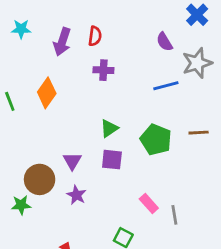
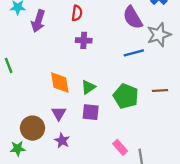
purple arrow: (62, 42) -> (38, 21), moved
purple semicircle: (164, 42) -> (133, 18), size x1.5
orange diamond: (47, 93) -> (60, 83), moved, turned -45

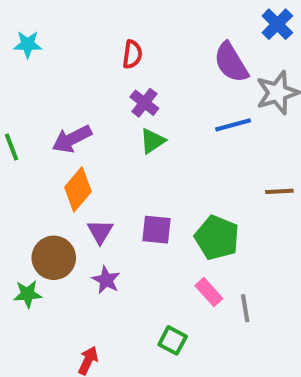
purple arrow: (38, 21) -> (72, 139), moved, turned 45
purple cross: (84, 40) -> (144, 103), turned 35
orange diamond: (60, 83) -> (78, 189), moved, turned 50
green triangle: (88, 87) -> (152, 141), moved
green pentagon: (126, 96) -> (217, 238), moved

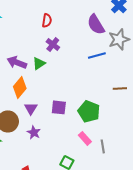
purple arrow: (72, 139) -> (17, 62), turned 48
green triangle: (152, 141) -> (39, 63), moved

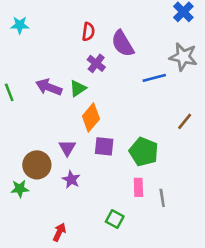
purple semicircle: (96, 24) -> (123, 44), moved
gray star: (119, 39) -> (183, 57), turned 30
orange diamond: (20, 87) -> (91, 117), moved
brown line: (120, 88) -> (185, 121), turned -48
pink rectangle: (85, 138) -> (138, 187), turned 40

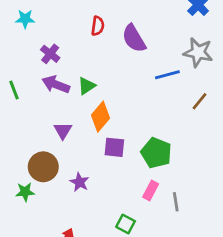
purple cross: (96, 63) -> (50, 54), moved
brown line: (185, 121) -> (200, 101), moved
purple triangle: (67, 148) -> (63, 131), moved
pink rectangle: (138, 187) -> (151, 191), turned 30

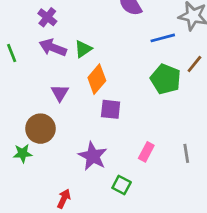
green pentagon: (156, 153) -> (166, 79), moved
purple star: (80, 182) -> (93, 156), moved, size x1.5
gray line: (176, 202) -> (186, 153), moved

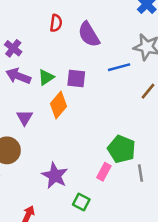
green pentagon: (166, 79) -> (122, 149), moved
purple square: (111, 109) -> (76, 79), moved

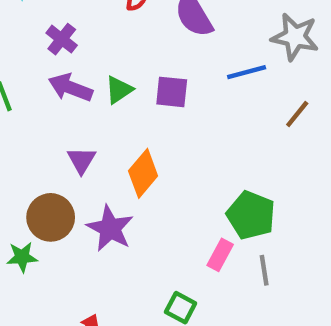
orange diamond: (59, 105) -> (143, 173), moved
gray line: (140, 173) -> (264, 270), moved
purple star: (55, 176) -> (110, 228), moved

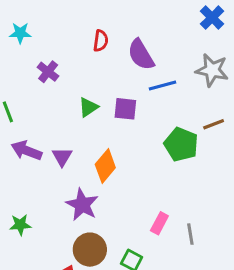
blue line: (247, 72) -> (163, 86), moved
purple arrow: (70, 88) -> (26, 151), moved
brown line: (297, 114) -> (214, 124), turned 30
green pentagon: (251, 215) -> (181, 144), moved
brown circle: (51, 217) -> (90, 250), moved

